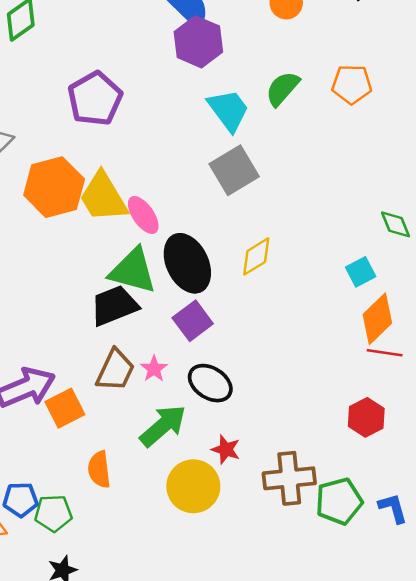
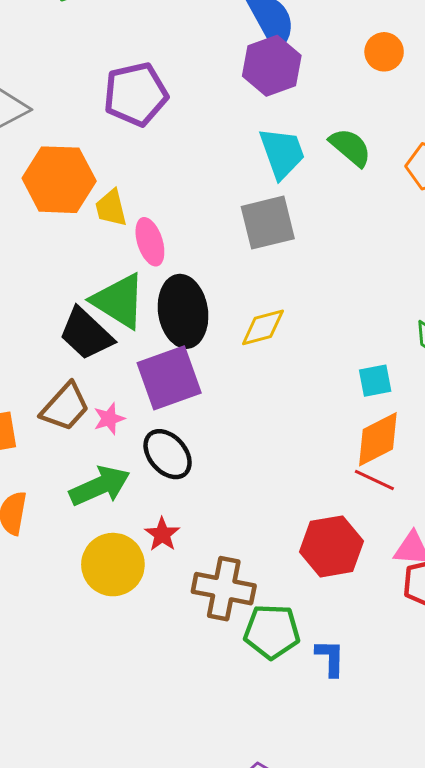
green semicircle: (282, 89) -> (350, 147), turned 72
yellow trapezoid: (103, 197) -> (111, 208), size x0.6
black trapezoid: (114, 306) -> (86, 334), turned -132
purple square: (193, 321) -> (169, 378), size x1.4
red hexagon: (366, 417) -> (331, 546), size x1.4

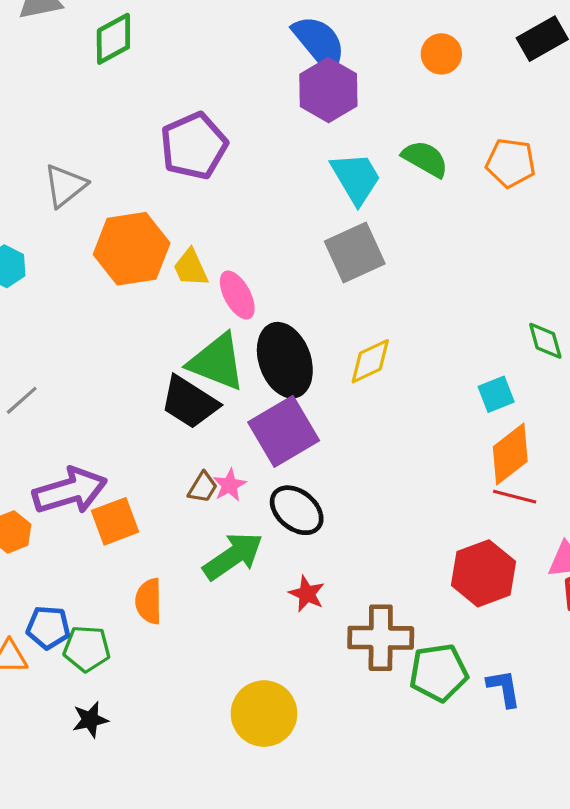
brown trapezoid: (65, 407) -> (203, 487), moved, size x0.6
yellow circle: (113, 565) -> (264, 714), moved

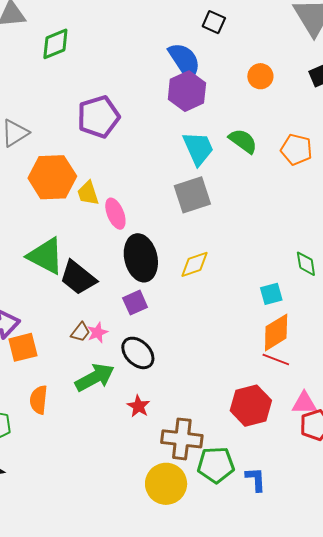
green triangle: (217, 362) -> (46, 256), moved
purple square: (284, 431) -> (135, 303), size x0.6
yellow circle: (264, 714) -> (166, 484), moved

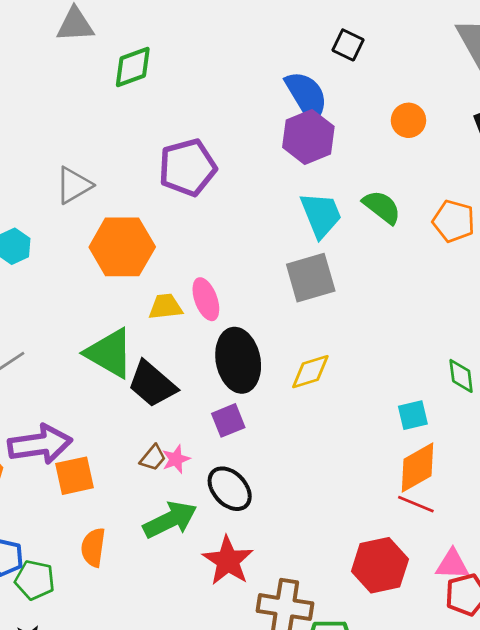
yellow trapezoid: (88, 193) -> (165, 307), moved, turned 100
red star: (138, 406) -> (228, 561), size x1.6

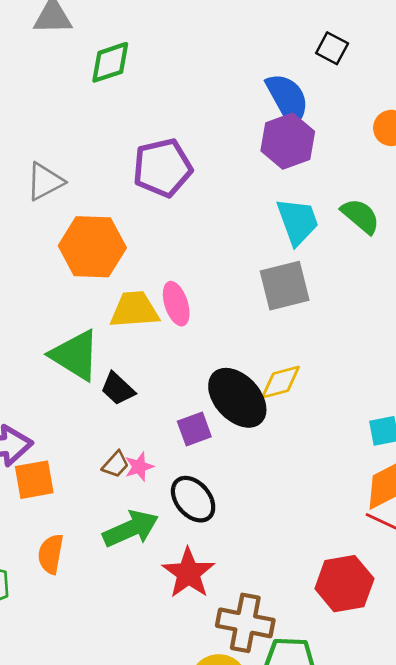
yellow trapezoid: (165, 307) -> (134, 310), size x1.4
black ellipse: (238, 360) -> (237, 398), moved, turned -34
black trapezoid: (152, 384) -> (118, 389), size x0.7

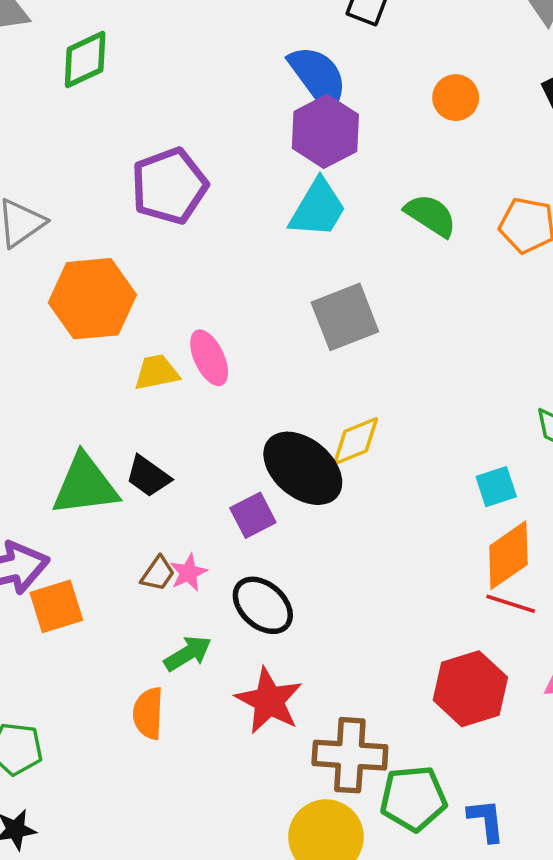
cyan trapezoid: (298, 222) -> (318, 208), moved, turned 58
yellow trapezoid: (134, 310) -> (157, 372), size x0.7
green triangle: (75, 355) -> (85, 485), moved, turned -32
green arrow: (131, 529) -> (188, 653), size x0.7
orange semicircle: (51, 554) -> (148, 713), moved

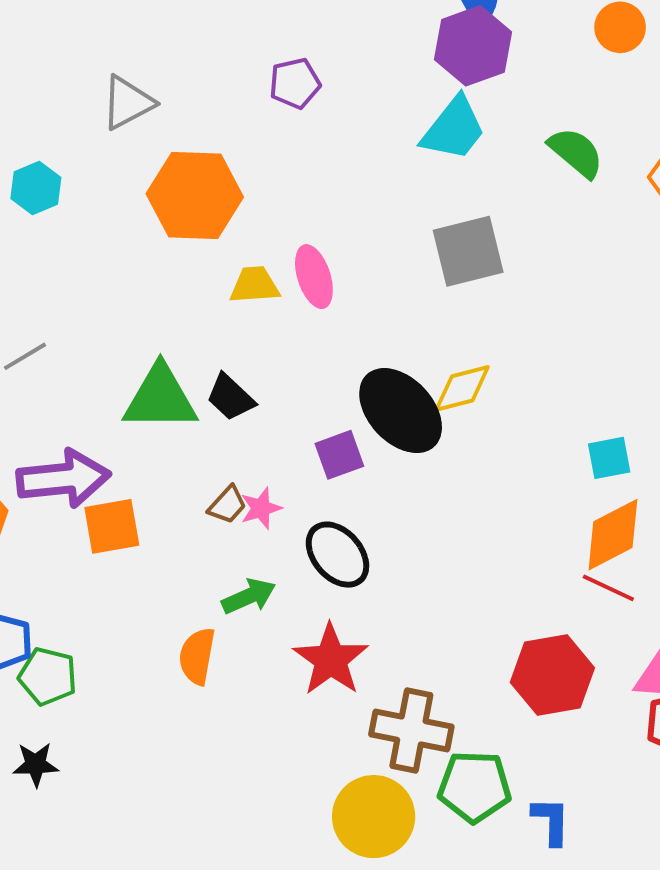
purple pentagon: (169, 186) -> (295, 83), size x0.6

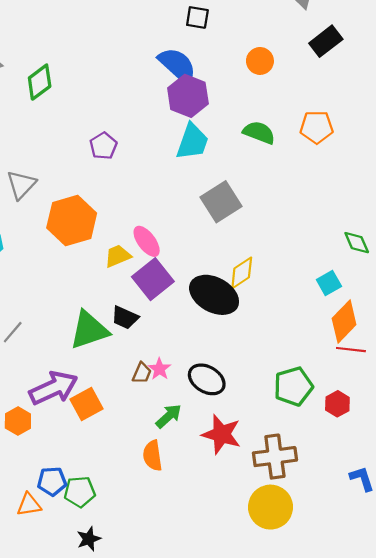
purple square: (339, 455) -> (153, 279), moved, size x1.5
red hexagon: (552, 675) -> (337, 404), size x0.6
green pentagon: (474, 787) -> (293, 386), moved

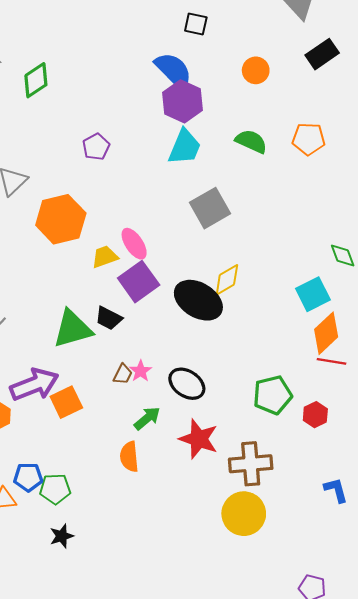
cyan square: (329, 283) -> (313, 294), size x1.4

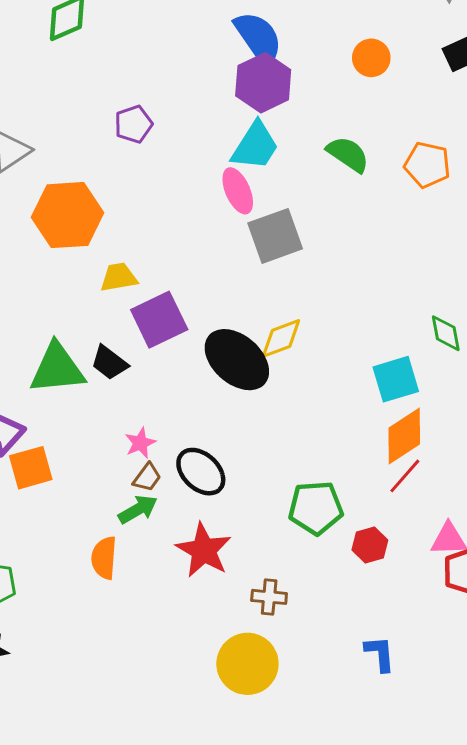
pink ellipse: (134, 244) -> (238, 191), moved
red line: (332, 361) -> (405, 476), turned -68
brown trapezoid: (123, 374) -> (147, 477), moved
brown cross: (251, 464) -> (269, 597), size x0.6

